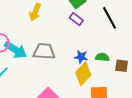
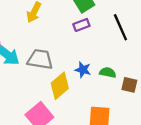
purple rectangle: (76, 19) -> (81, 25), turned -64
yellow diamond: (83, 74) -> (60, 86), moved

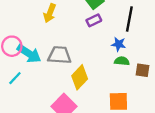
black line: (120, 27) -> (129, 19), turned 40
blue star: (83, 70) -> (119, 44), moved

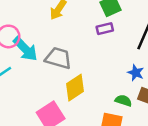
blue star: (119, 44) -> (136, 73), moved
green semicircle: (122, 61) -> (123, 101), moved

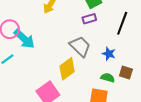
gray trapezoid: (58, 58) -> (80, 46), moved, turned 30
blue star: (136, 73) -> (109, 54), moved

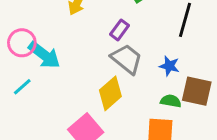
purple rectangle: (89, 19) -> (119, 30), moved, turned -32
brown square: (126, 73) -> (197, 91), size x1.5

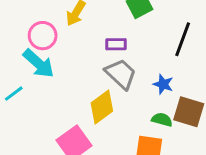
purple rectangle: (119, 30) -> (116, 44), turned 48
pink circle: (22, 43) -> (43, 36), moved

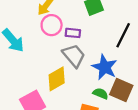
pink circle: (43, 36) -> (52, 25), moved
blue star: (163, 84) -> (105, 67), size x1.6

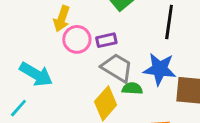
green semicircle: (100, 94) -> (132, 88), moved

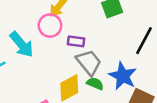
pink circle: (77, 39) -> (50, 26), moved
purple rectangle: (106, 40) -> (76, 41), moved

